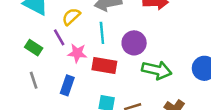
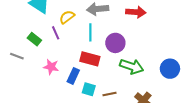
pink star: (77, 53) -> (51, 67), moved
gray line: (34, 80) -> (17, 56), moved, turned -56
blue rectangle: (67, 85) -> (73, 76), moved

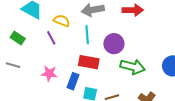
yellow semicircle: (67, 17) -> (62, 21), turned 63
green rectangle: (34, 39) -> (18, 38), moved

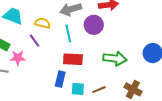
purple circle: (114, 44) -> (94, 25), moved
pink star: (49, 74) -> (18, 58), moved

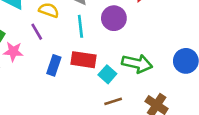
blue rectangle: (60, 79) -> (54, 65), moved
cyan square: (78, 89) -> (107, 74), moved, turned 32

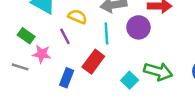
red rectangle: (83, 60) -> (93, 62), moved, turned -65
blue rectangle: (54, 65) -> (67, 78), moved

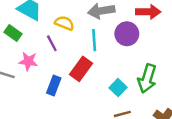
green rectangle: (26, 36) -> (13, 33), moved
green arrow: (158, 71) -> (147, 79), turned 92

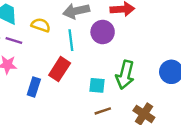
purple line: (52, 43) -> (14, 40), moved, turned -42
cyan square: (118, 88) -> (97, 85), turned -35

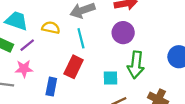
purple circle: (103, 32) -> (123, 33), moved
purple line: (14, 40) -> (27, 45), turned -49

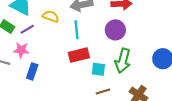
red rectangle: (74, 67) -> (79, 55), moved, turned 42
blue rectangle: (51, 87) -> (32, 71), moved

